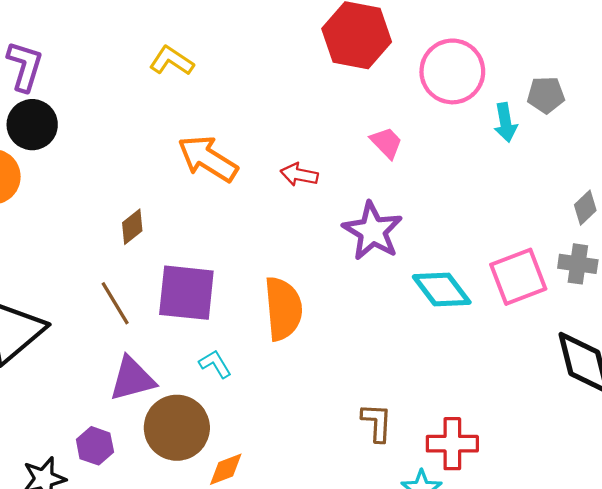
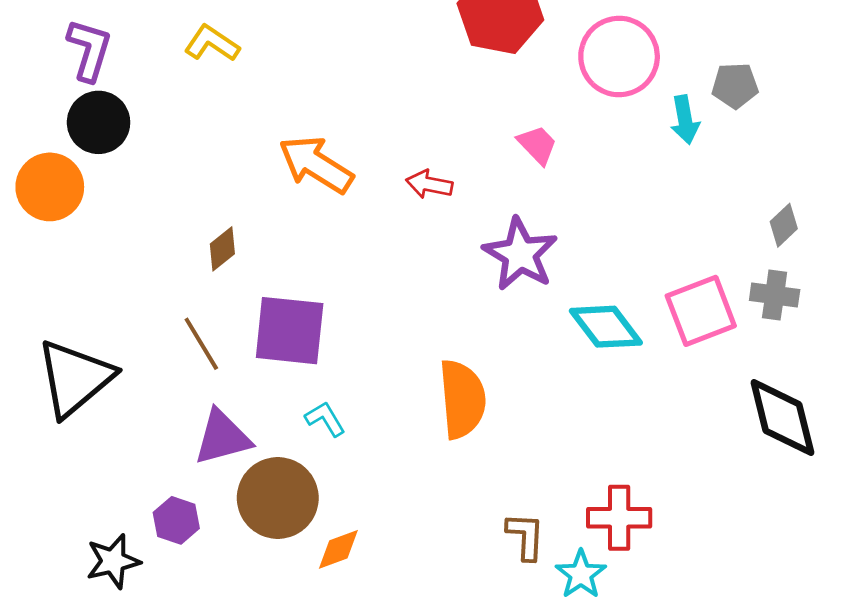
yellow L-shape: (172, 61) -> (212, 43), moved
orange semicircle: (283, 309) -> (462, 399), moved
brown L-shape: (377, 422) -> (525, 536), moved

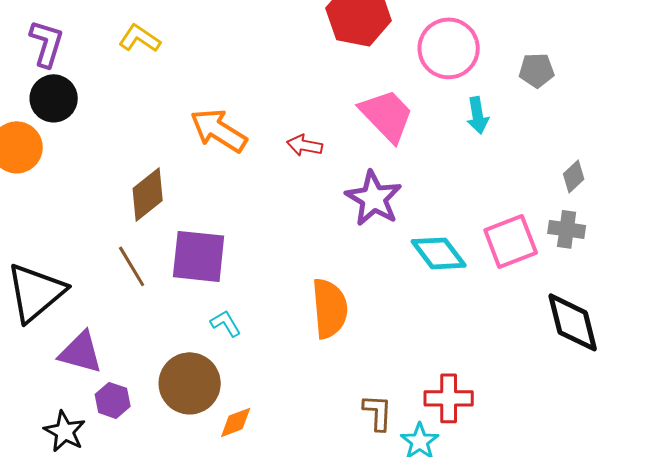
cyan arrow: (685, 120) -> (478, 115), moved
pink trapezoid: (537, 145) -> (387, 115), size x1.8
brown diamond: (222, 249) -> (148, 194), size x1.6
purple triangle: (222, 437) -> (81, 352), moved, turned 30
black star: (113, 561) -> (65, 431), turned -30

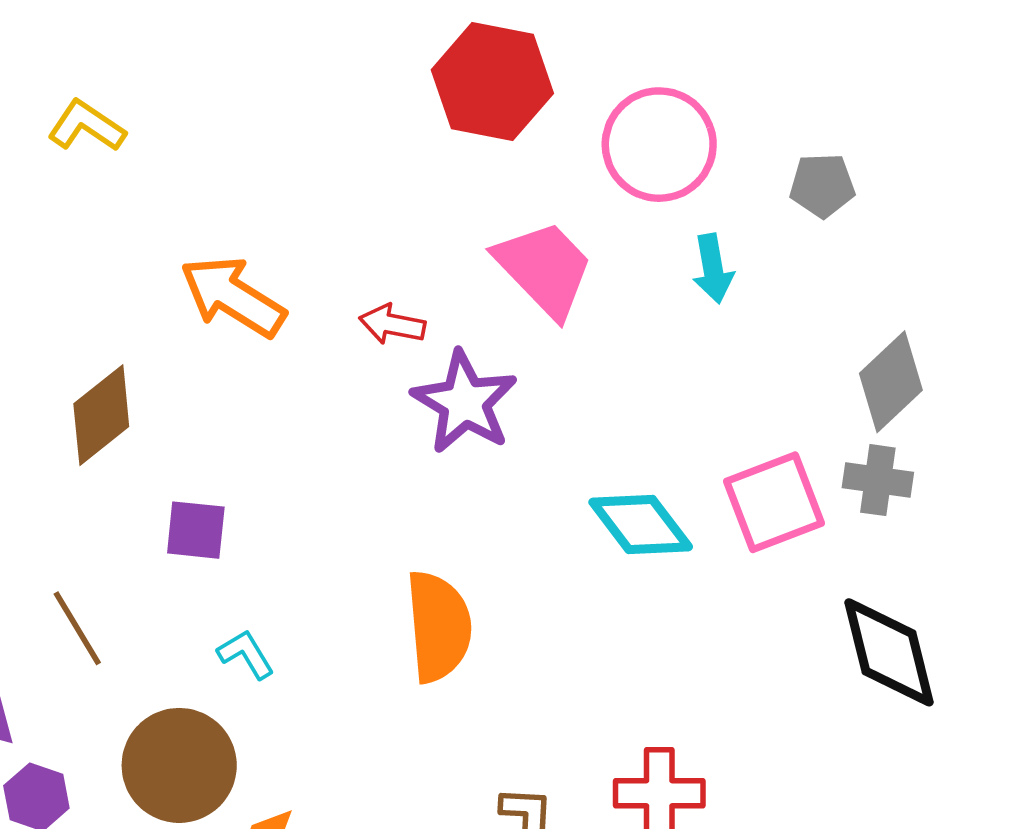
gray diamond: (574, 176) -> (891, 382), size x1.6
purple star: (374, 198) -> (465, 402), moved
purple square: (199, 256) -> (196, 530), size x0.6
brown line: (132, 266) -> (77, 628), moved

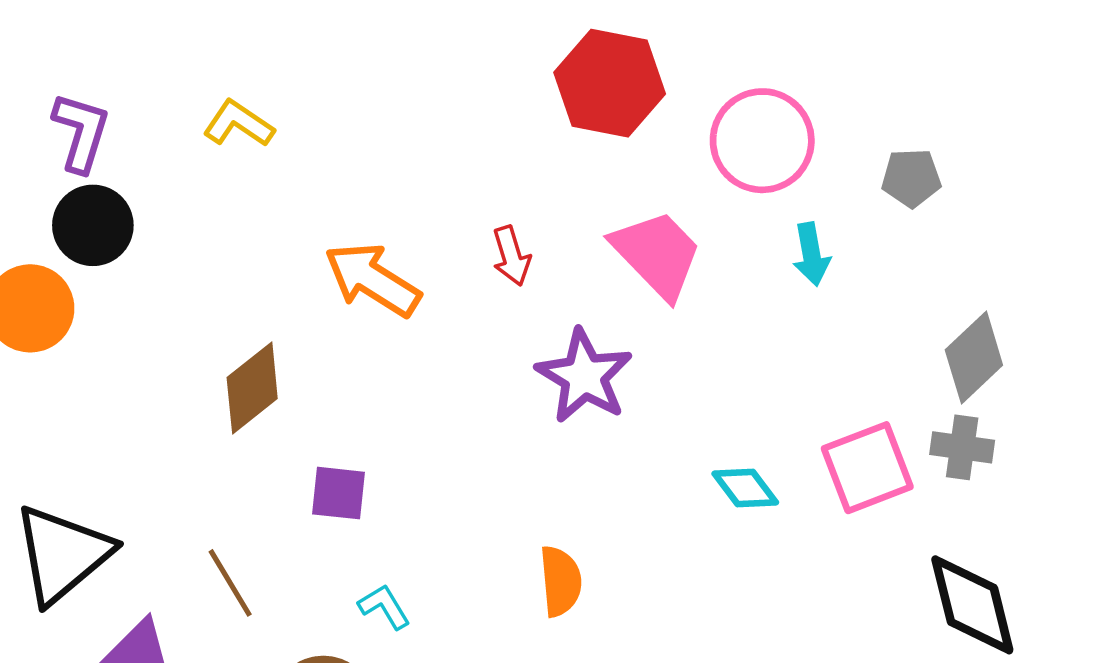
red arrow: (392, 324) -> (511, 256), moved, turned -118
cyan diamond: (641, 524) -> (745, 488), size x0.7
orange semicircle: (439, 626) -> (561, 581), size x0.7

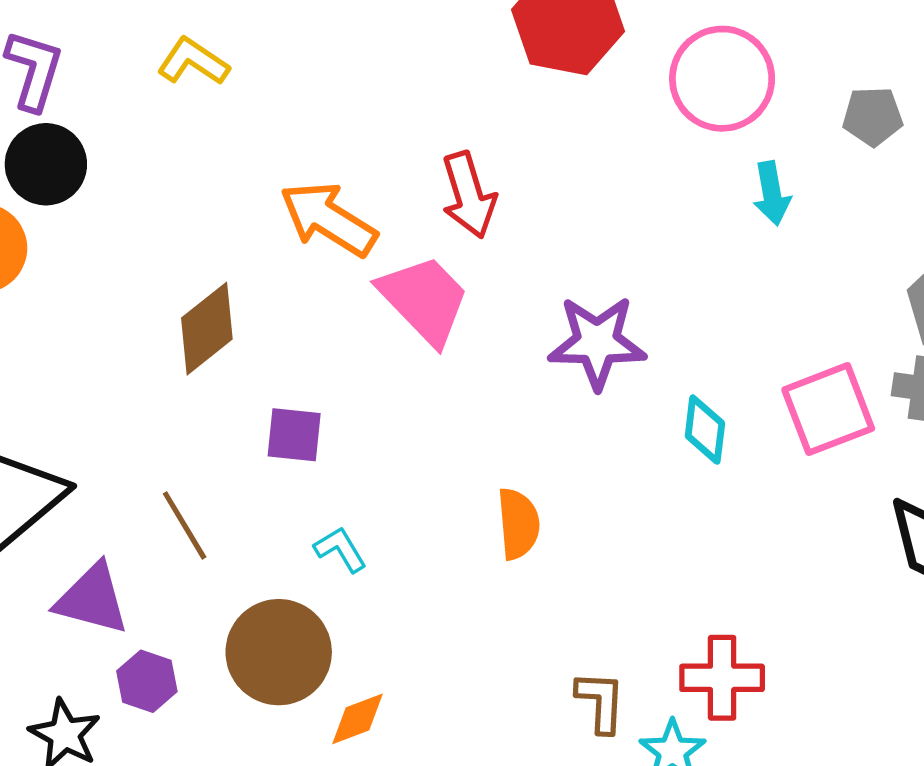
pink trapezoid: (657, 254) -> (424, 299), moved
red arrow: (511, 256) -> (469, 195), size x1.4
purple star: (584, 376) -> (597, 342), moved, turned -30
cyan diamond: (745, 488) -> (705, 430), turned 44

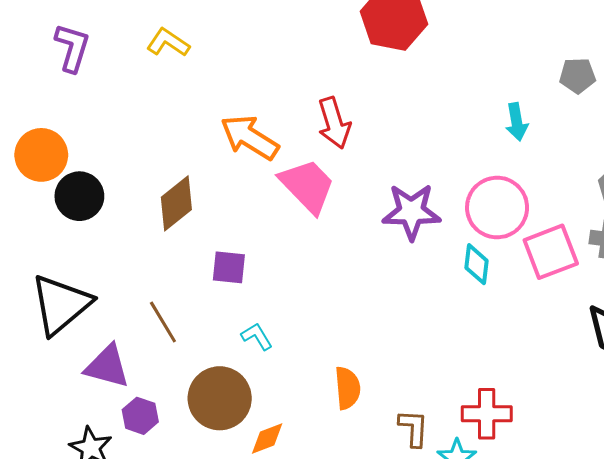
pink circle: (722, 79) -> (497, 208), moved
black circle: (46, 164) -> (79, 196), moved
orange semicircle: (518, 524) -> (348, 388), moved

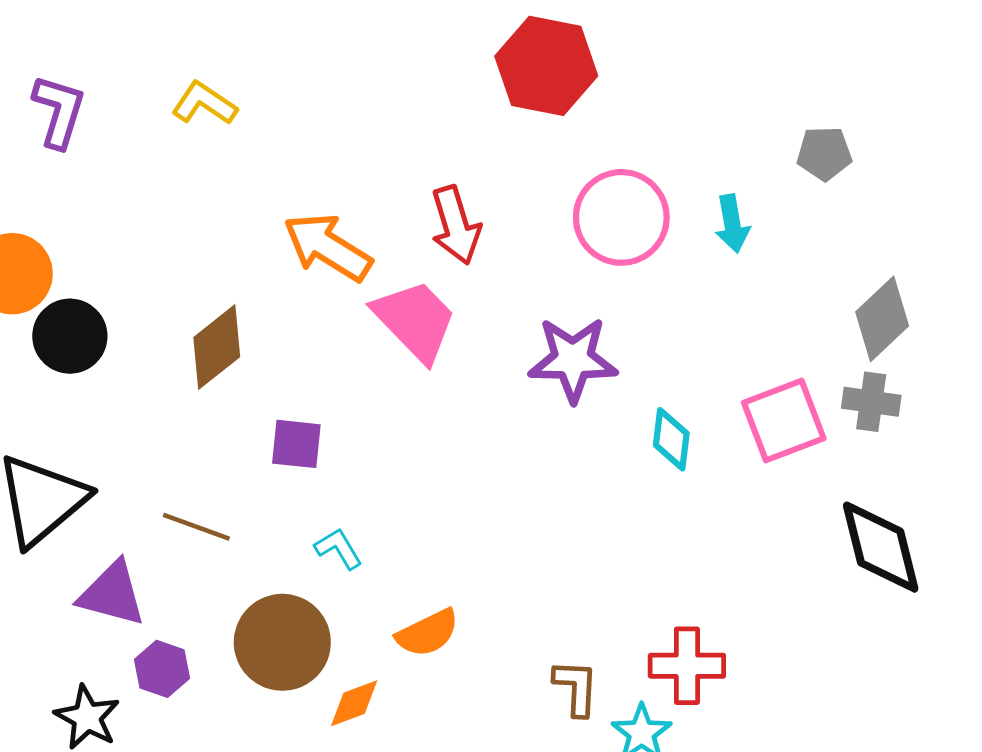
pink circle: (497, 208) -> (621, 217), moved
brown line: (163, 322) -> (196, 527), turned -39
orange semicircle: (348, 388) -> (428, 633), moved, turned 69

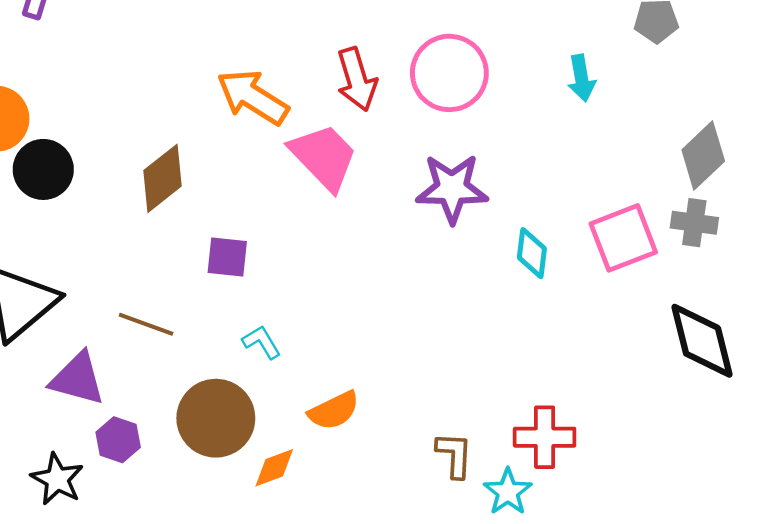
pink circle: (621, 217) -> (449, 73), moved

